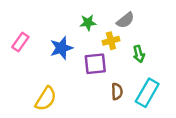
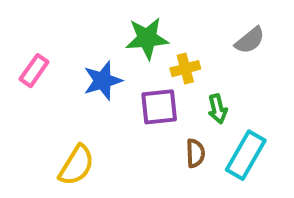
gray semicircle: (125, 20) -> (250, 40), moved
green star: (88, 23) -> (147, 38), size x1.5
green arrow: (139, 54) -> (218, 109), moved

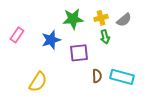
yellow cross: (185, 69) -> (101, 18), moved
green arrow: (218, 109) -> (105, 37), moved
cyan rectangle: (246, 155) -> (122, 77), turned 75

